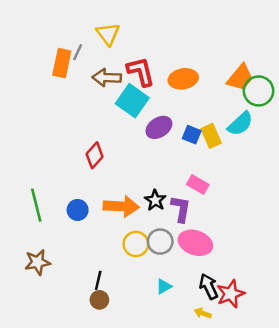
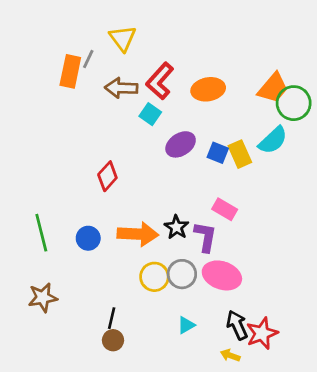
red L-shape: (141, 72) -> (160, 81), turned -124
cyan square: (132, 101) -> (150, 114), size x0.6

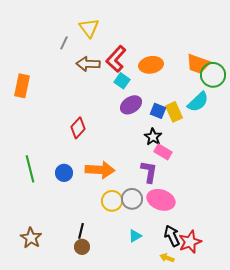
orange rectangle: (70, 71) -> (22, 86), moved
orange trapezoid: (273, 88) -> (198, 64), turned 70
cyan square: (150, 114) -> (122, 81), moved
black star: (176, 227) -> (153, 137), moved
brown star: (43, 297) -> (31, 238), moved, turned -30

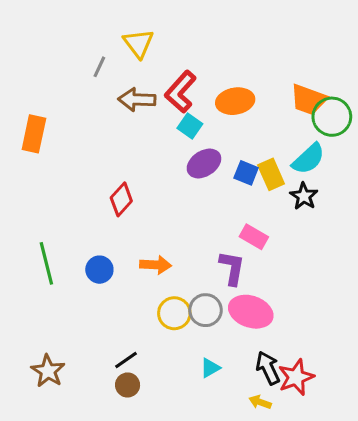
black star: (153, 137) -> (304, 196), moved
orange arrow: (100, 170) -> (156, 265), size x0.7
black line: (81, 231) -> (126, 360), turned 42

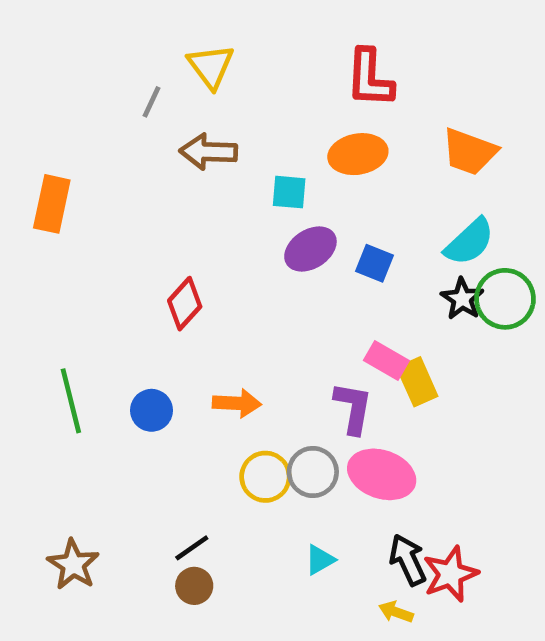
red L-shape: (181, 92) -> (370, 78), moved, turned -39
green circle: (332, 117) -> (505, 299), moved
cyan square: (190, 126) -> (289, 192), turned -30
yellow rectangle: (271, 174) -> (417, 382), moved

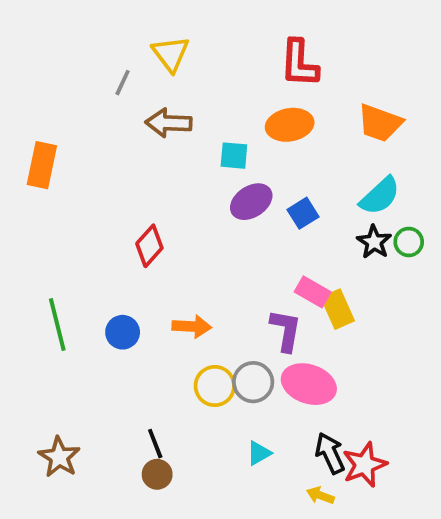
blue square: (375, 263) -> (303, 213), turned 36
green circle: (505, 299) -> (409, 242), size x0.6
black line: (192, 548) -> (155, 444), turned -76

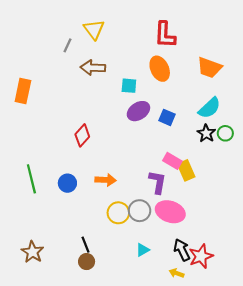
orange ellipse: (290, 125) -> (160, 69), turned 75
blue square: (303, 213) -> (167, 117), turned -35

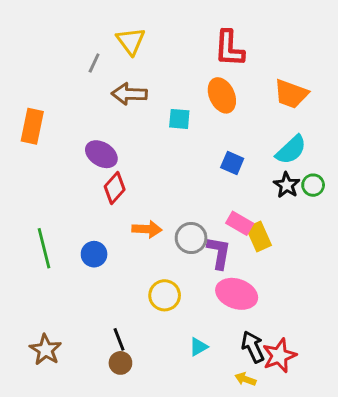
purple ellipse: (138, 111) -> (101, 154), moved, turned 65
orange arrow: (106, 180) -> (147, 229), moved
gray circle: (140, 211) -> (191, 238), moved

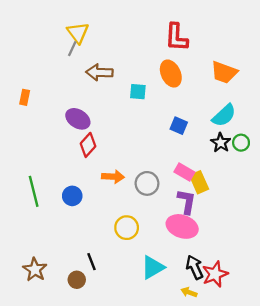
yellow triangle: (131, 41) -> (78, 33), moved
orange rectangle: (32, 126) -> (25, 97), size x0.6
purple L-shape: (219, 253) -> (187, 202), moved
cyan triangle: (198, 347) -> (153, 267), size x1.6
brown circle: (120, 363) -> (77, 280), moved

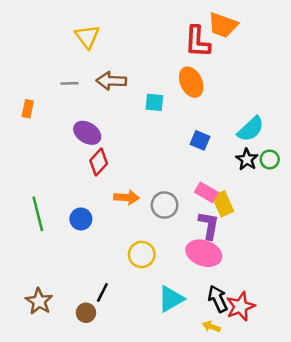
gray line: (72, 49) -> (69, 83), moved, turned 63
orange trapezoid: (224, 72) -> (223, 25), moved
black line: (91, 262) -> (102, 292), turned 48

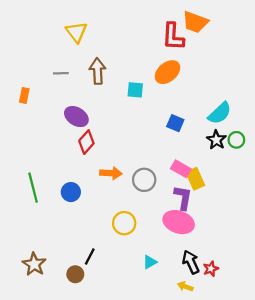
brown arrow: (111, 81) -> (98, 71), turned 85
orange ellipse: (191, 82) -> (167, 72), turned 75
cyan triangle: (171, 299) -> (150, 262), size x0.6
red star: (241, 306) -> (211, 269), size x0.6

